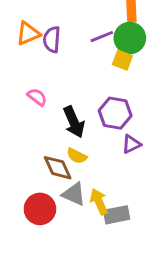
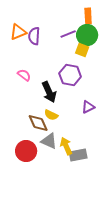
purple hexagon: (115, 113) -> (70, 75), moved

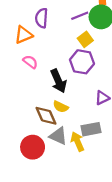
orange triangle: (18, 32) -> (24, 35), moved
yellow square: (82, 50) -> (85, 39), moved, turned 32
gray rectangle: (78, 155) -> (91, 129), moved

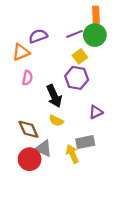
purple semicircle: (42, 18) -> (38, 36), turned 66
pink semicircle: (30, 62) -> (27, 78), turned 64
brown diamond: (46, 116) -> (28, 129), moved
gray triangle: (58, 136) -> (43, 148), moved

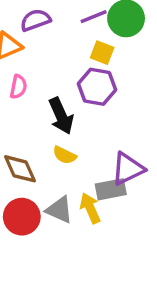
yellow square: (80, 56) -> (102, 53), turned -32
purple triangle: (96, 112) -> (128, 169), moved, size x1.5
gray triangle: (43, 148) -> (59, 210), moved

